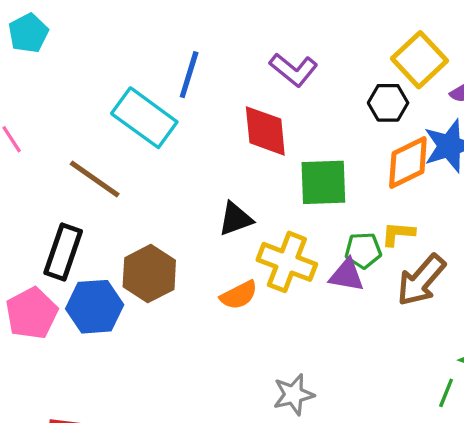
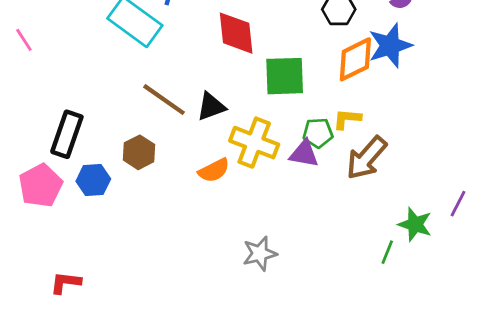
brown line: (95, 179) -> (164, 100), moved
brown hexagon: (149, 274) -> (139, 152), size x0.7
blue hexagon: (95, 307) -> (93, 180), size x0.7

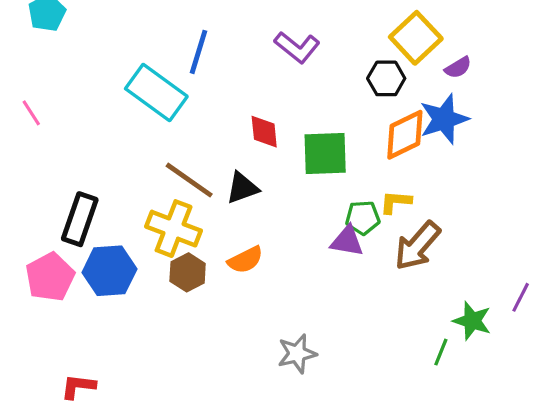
red diamond: (236, 33) -> (264, 132), moved, size x0.7
yellow cross: (254, 143) -> (174, 229), moved
brown hexagon: (139, 152) -> (188, 272), moved
blue hexagon: (93, 180) -> (109, 271), size x1.4

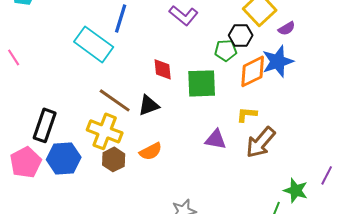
green pentagon: (363, 218) -> (226, 50), moved

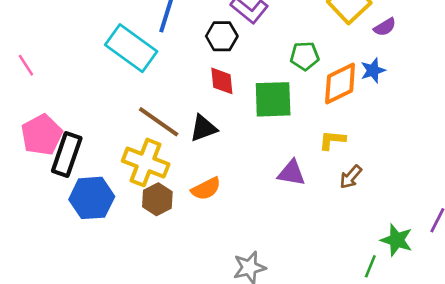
black hexagon: (241, 35) -> (222, 36), moved
blue star: (278, 61) -> (373, 70), size x0.6
brown arrow: (261, 142) -> (351, 177), size x0.6
pink pentagon: (26, 162) -> (42, 135), moved

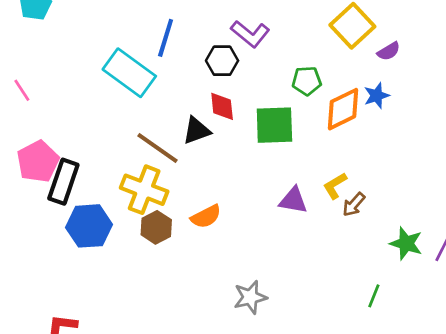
black triangle: (203, 128) -> (197, 131), moved
yellow L-shape: (332, 140) -> (335, 186), moved, turned -36
green star: (397, 240) -> (406, 243), moved

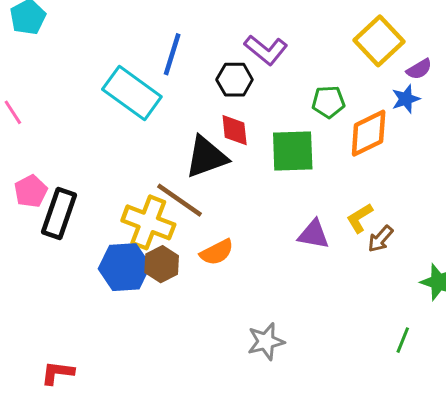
blue star: (377, 96) -> (406, 99), moved
black triangle: (197, 131) -> (206, 157), size x1.4
brown line: (158, 148) -> (180, 200), moved
pink pentagon: (38, 161) -> (31, 191), size x0.7
blue hexagon: (89, 226) -> (124, 267), moved

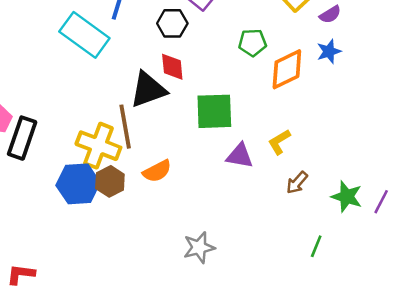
blue star: (406, 99) -> (329, 51), moved
green square: (293, 151) -> (214, 111), moved
brown line: (180, 200) -> (125, 127), turned 45
brown arrow: (380, 239) -> (297, 183), moved

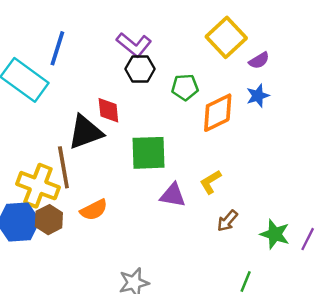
black hexagon: (172, 23) -> (140, 69), moved

